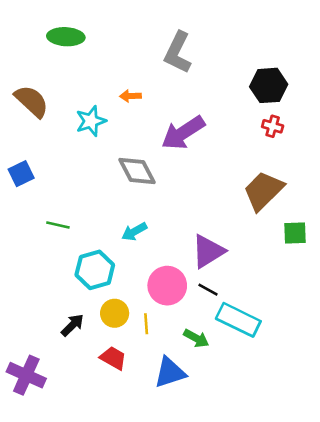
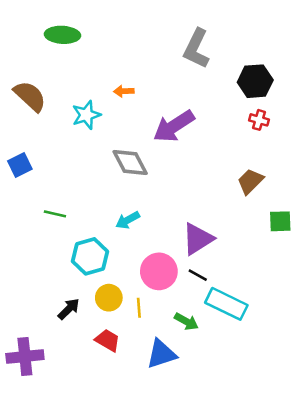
gray L-shape: (178, 53) -> (196, 49), moved
brown trapezoid: (263, 191) -> (250, 181), size x0.7
purple cross: (26, 375) -> (25, 357), turned -30

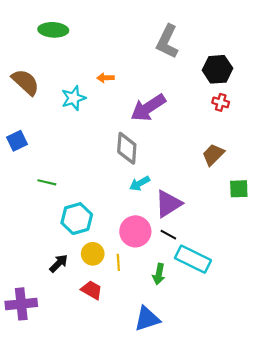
gray diamond: (130, 163) -> (127, 148), moved, turned 32
cyan arrow: (128, 220) -> (140, 183), moved
green arrow: (186, 321) -> (159, 274), turned 72
blue triangle: (161, 354) -> (147, 319), moved

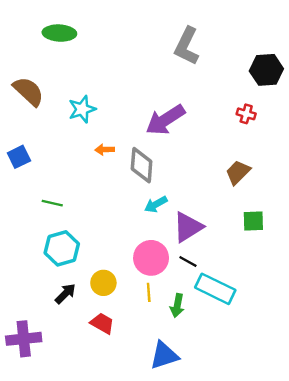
black hexagon: (217, 69) -> (266, 70), moved
orange arrow: (105, 78) -> (105, 150), moved
green square: (239, 189) -> (253, 221), moved
cyan hexagon: (77, 219) -> (62, 248), moved
yellow line: (118, 262) -> (149, 292), moved

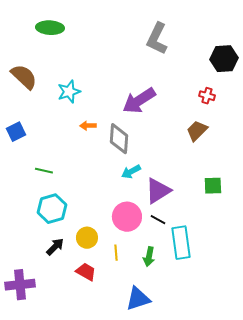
brown trapezoid: (238, 172) -> (197, 131), moved
cyan rectangle: (215, 289) -> (181, 243), turned 56
yellow line: (149, 292) -> (116, 253), moved

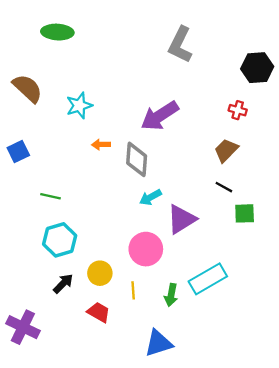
black line: (158, 220) -> (224, 187), moved
cyan rectangle: (181, 243) -> (208, 279), turned 68
purple cross: (20, 285) -> (23, 327), turned 32

